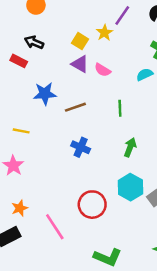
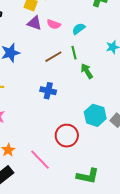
cyan semicircle: (145, 75) -> (79, 29), moved
brown line: (75, 107) -> (53, 57), moved
green arrow: (130, 147) -> (87, 71), moved, turned -42

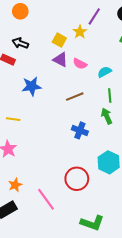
green line: (74, 53) -> (110, 96), moved
blue cross: (48, 91) -> (80, 130), moved

